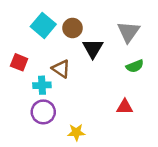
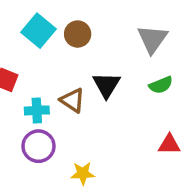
black triangle: (93, 48) -> (106, 85), moved
brown triangle: (61, 69) -> (72, 100), moved
red triangle: (125, 107) -> (169, 144), moved

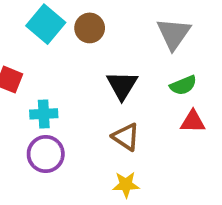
brown triangle: (72, 100) -> (126, 137), moved
red triangle: (169, 144) -> (193, 122), moved
yellow star: (83, 173) -> (126, 185), moved

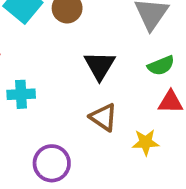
purple circle: (46, 154) -> (52, 163), moved
yellow star: (126, 185) -> (146, 142), moved

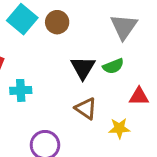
green semicircle: (161, 66) -> (113, 66), moved

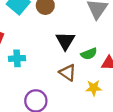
green semicircle: (113, 66) -> (89, 54), moved

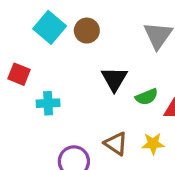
brown triangle: (68, 73) -> (116, 144), moved

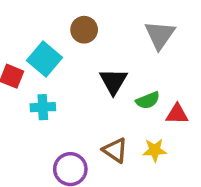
cyan square: (50, 27) -> (45, 59), moved

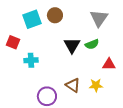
cyan square: (45, 59) -> (32, 19), moved, turned 30
green semicircle: (148, 100) -> (92, 44), moved

